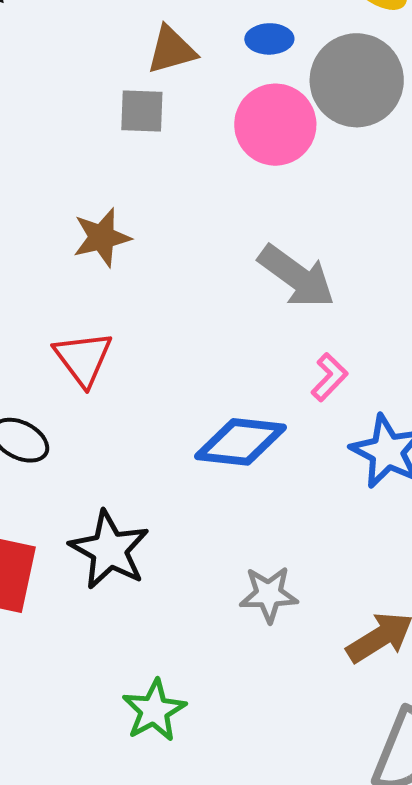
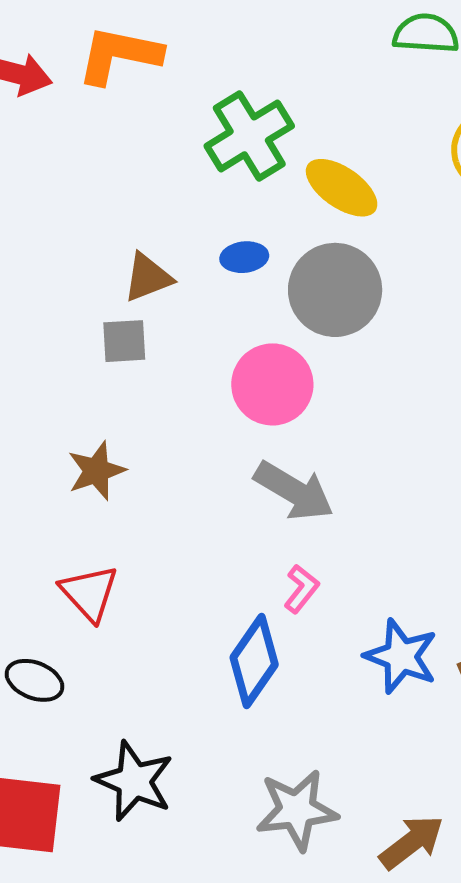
pink circle: (275, 125) -> (272, 384), moved
pink L-shape: (329, 377) -> (301, 589), moved
blue diamond: (241, 442) -> (254, 661), turned -56
gray star: (269, 594) -> (297, 810), size x1.4

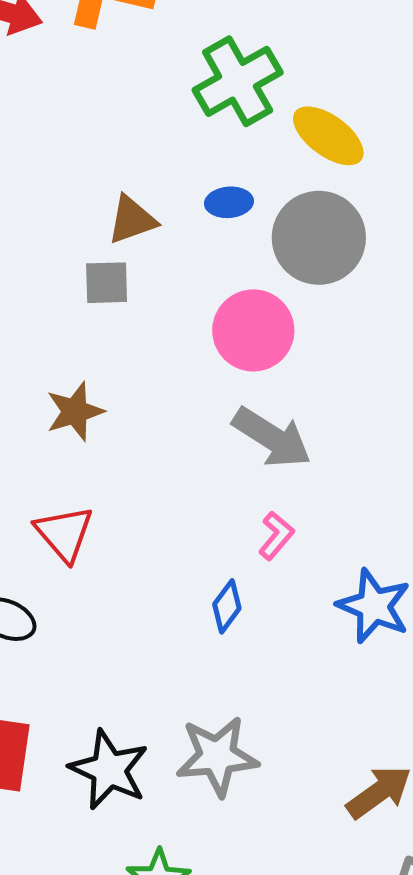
blue diamond: (254, 661) -> (227, 606), size x0.6
black star: (134, 781) -> (109, 770), moved
gray star: (297, 810) -> (217, 756), moved

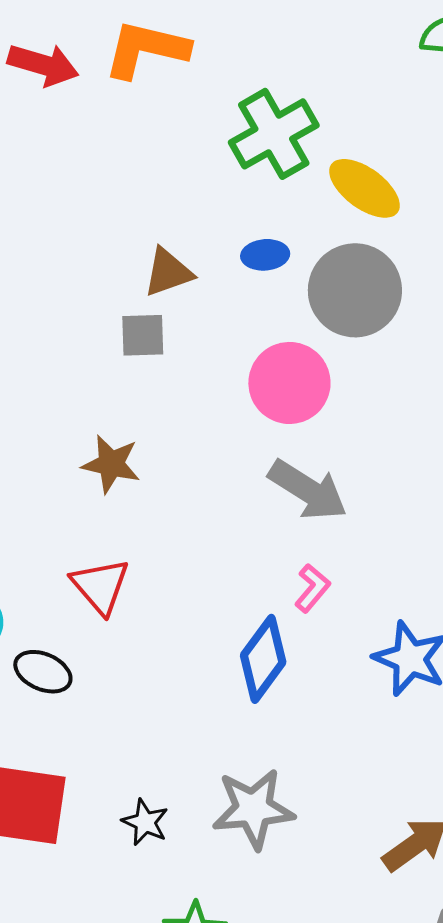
brown star: (75, 412) -> (111, 464), turned 30
blue diamond: (227, 606) -> (263, 659), size x1.6
black star: (109, 770) -> (145, 822), size x0.6

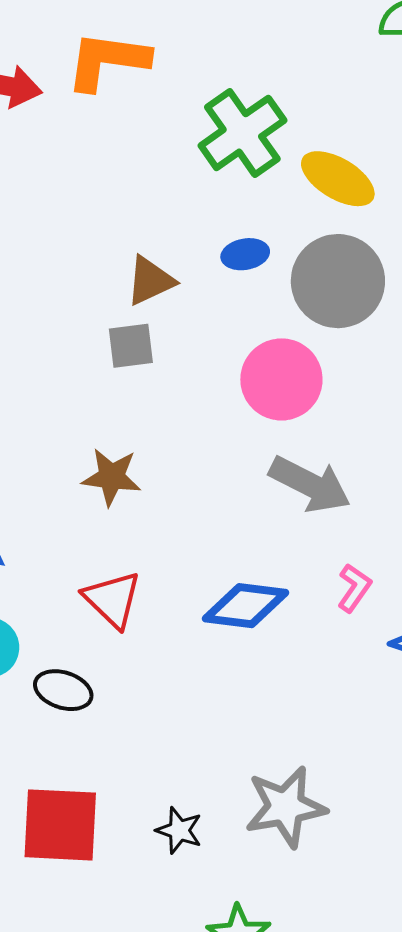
pink L-shape: (312, 588) -> (354, 588), moved
blue diamond: (263, 659) -> (245, 606), moved, turned 66

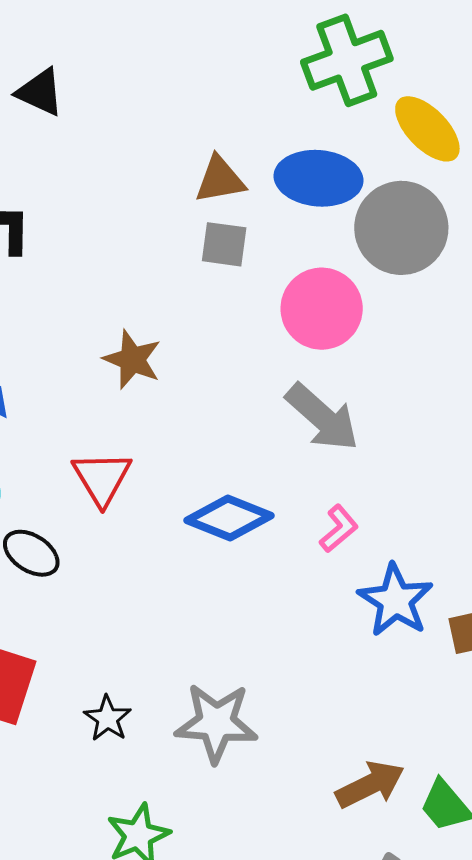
blue ellipse: (245, 254) -> (319, 178), size x1.8
gray square: (131, 346) -> (224, 244), moved

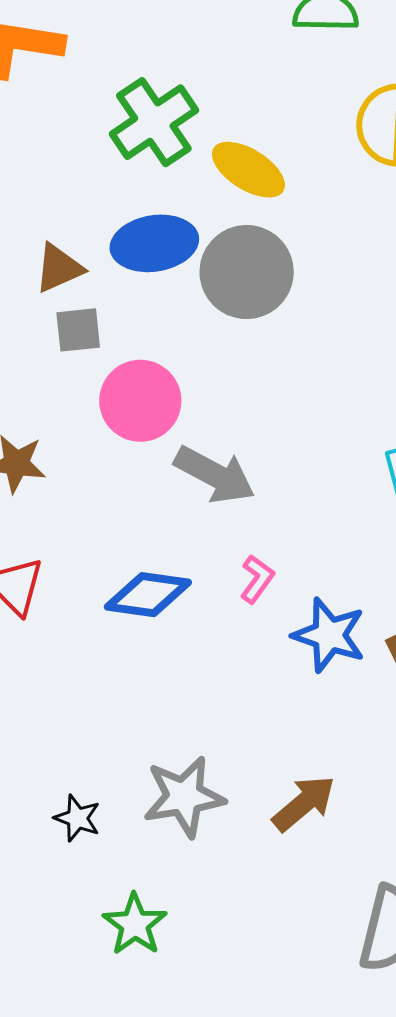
pink circle: (322, 309) -> (140, 401), moved
brown arrow: (370, 785) -> (304, 803), moved

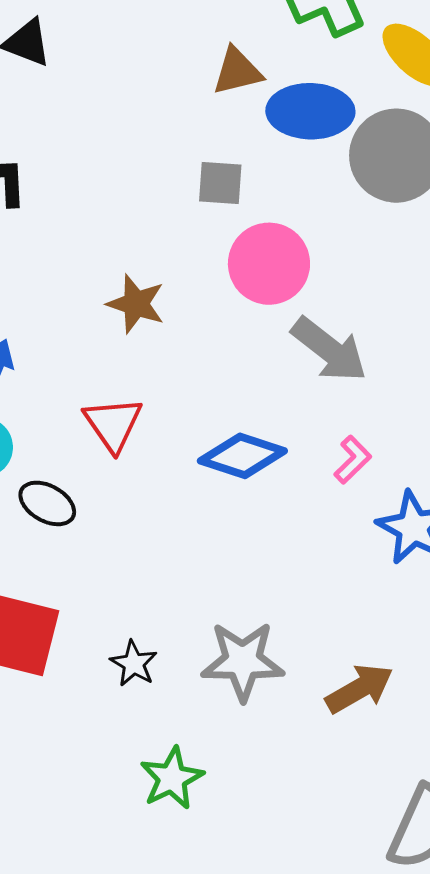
brown triangle: (59, 268) -> (237, 71), moved

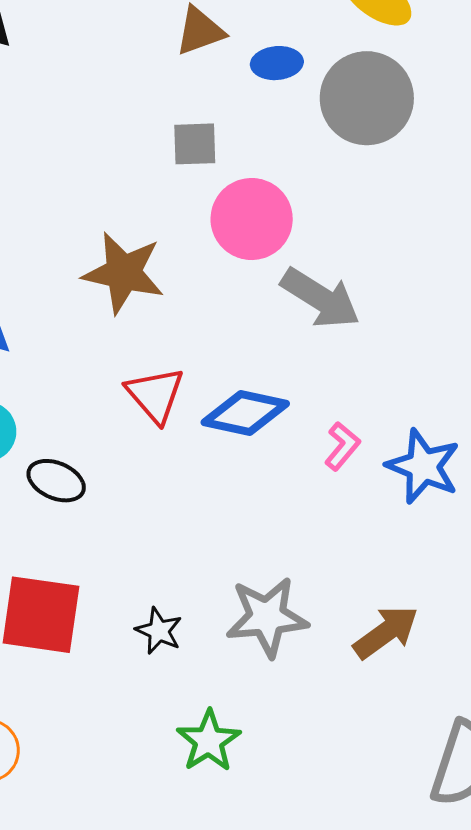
blue ellipse: (310, 111) -> (277, 63), size x0.6
brown star: (136, 304) -> (123, 273), size x1.4
red triangle: (113, 424) -> (155, 395), moved
pink L-shape: (353, 460) -> (342, 446), moved

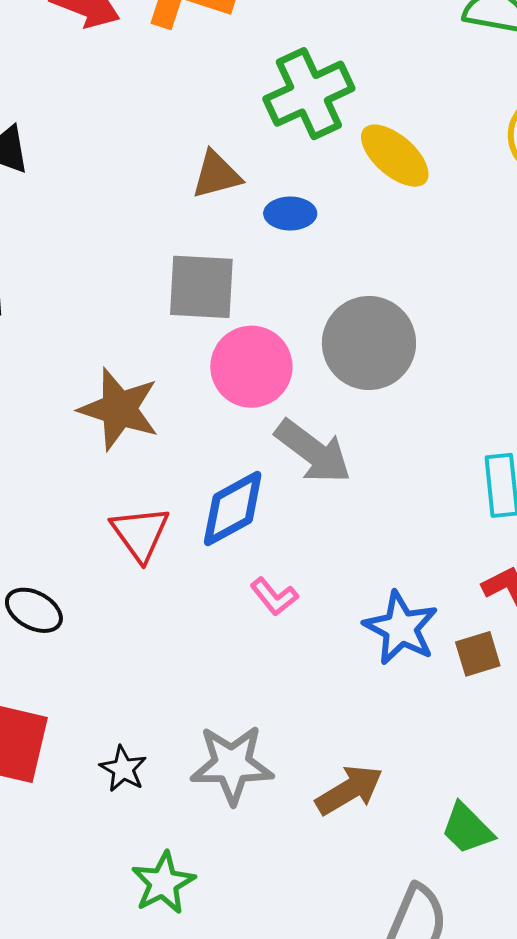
gray circle: (367, 98) -> (369, 343), moved
gray square: (195, 144) -> (201, 287), size x1.5
blue diamond: (245, 413) -> (233, 509), moved, turned -46
pink L-shape: (342, 446) -> (274, 597), moved, turned 96

